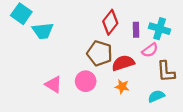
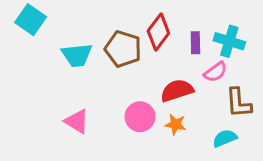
cyan trapezoid: (43, 31) -> (77, 55), moved
brown pentagon: (100, 53) -> (123, 49), moved
pink circle: (86, 81) -> (140, 117), moved

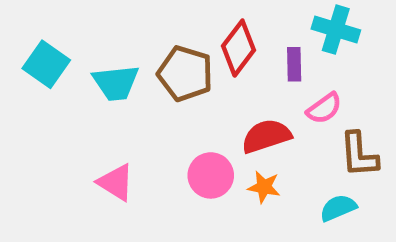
cyan square: (31, 20) -> (46, 64), moved
cyan cross: (229, 41) -> (336, 30), moved

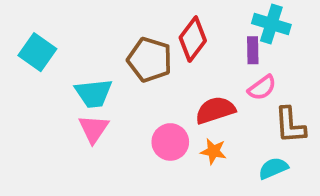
purple rectangle: (294, 64) -> (253, 50), moved
cyan trapezoid: (116, 83) -> (94, 93), moved
pink triangle: (116, 182) -> (94, 129), moved, turned 32

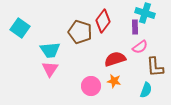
pink circle: (170, 142) -> (91, 86), moved
cyan semicircle: (273, 168) -> (146, 90), turned 133

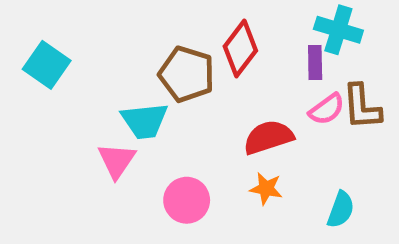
cyan trapezoid: (50, 50) -> (145, 121), moved
brown L-shape: (155, 67) -> (362, 107), moved
pink circle: (91, 86) -> (187, 200), moved

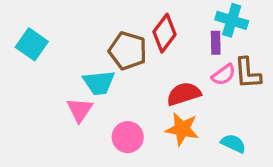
orange star: (266, 189) -> (182, 129), size x1.5
cyan semicircle: (341, 210) -> (233, 143), turned -85

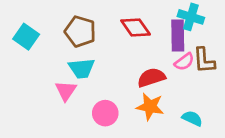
red diamond: (164, 33) -> (136, 28), turned -72
purple rectangle: (216, 43) -> (178, 35), size x1.6
brown pentagon: (128, 51) -> (80, 31), moved

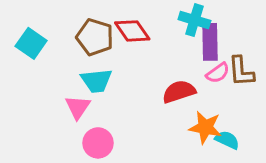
cyan cross: (191, 17) -> (194, 20), moved
red diamond: (136, 28) -> (132, 31), moved
orange star: (150, 107) -> (205, 127), moved
pink circle: (105, 113) -> (98, 143), moved

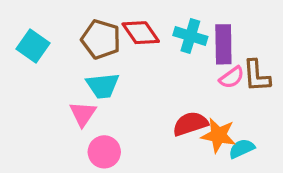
cyan cross: (194, 20) -> (190, 36), moved
red semicircle: (179, 92) -> (190, 124), moved
cyan semicircle: (227, 140) -> (242, 149), turned -50

